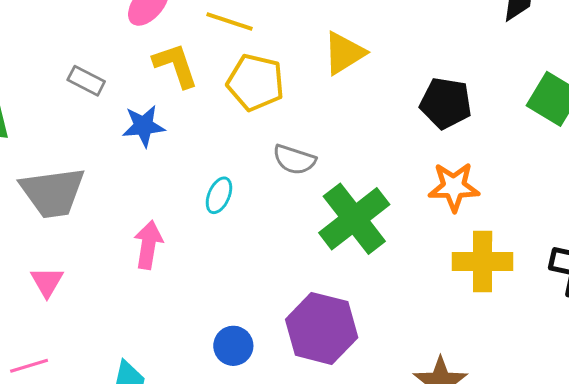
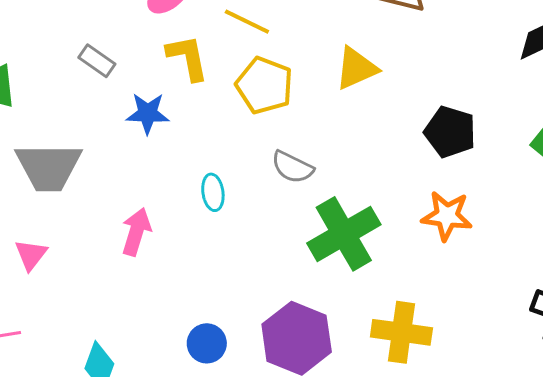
cyan ellipse: (219, 195) -> (213, 192), turned -39
yellow cross: (483, 262) -> (401, 332), moved

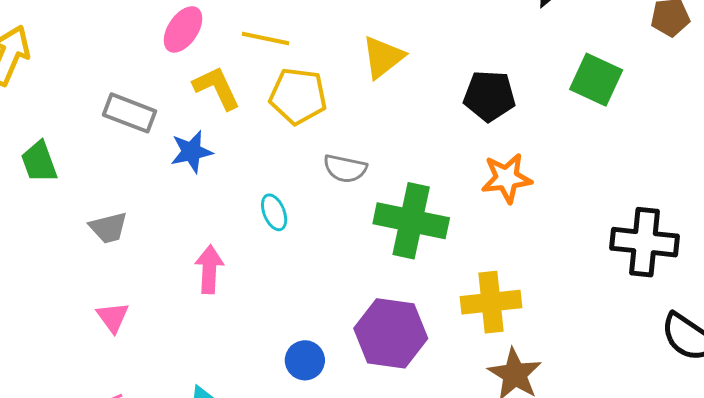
gray rectangle: (97, 61) -> (130, 113), size x1.4
gray trapezoid: (49, 167) -> (108, 228), size x0.6
green cross: (344, 234) -> (411, 221), turned -34

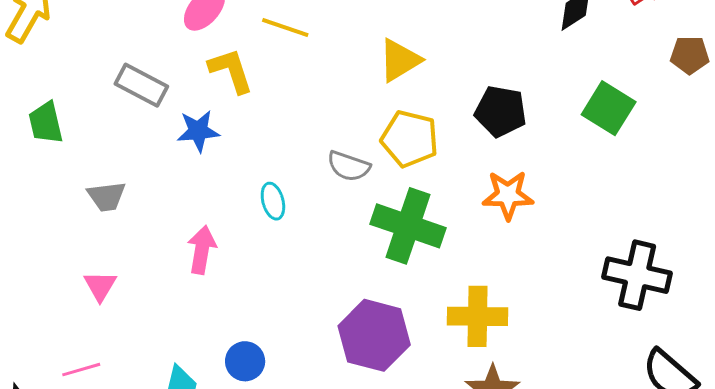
yellow pentagon: (298, 96) -> (410, 139), moved
blue circle: (305, 360) -> (245, 361), moved

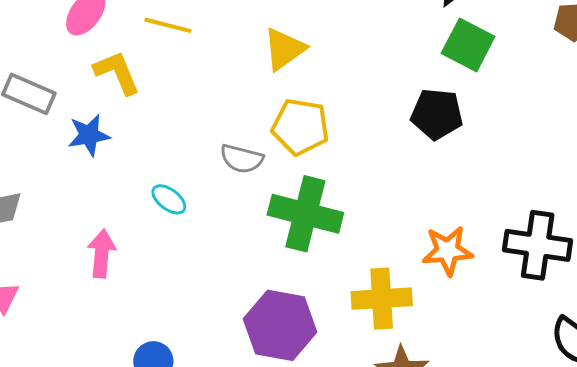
green square: (609, 108) -> (468, 45), moved
black pentagon: (501, 111) -> (437, 114), moved
orange star: (508, 195) -> (448, 251), moved
cyan ellipse: (273, 201) -> (169, 199), turned -33

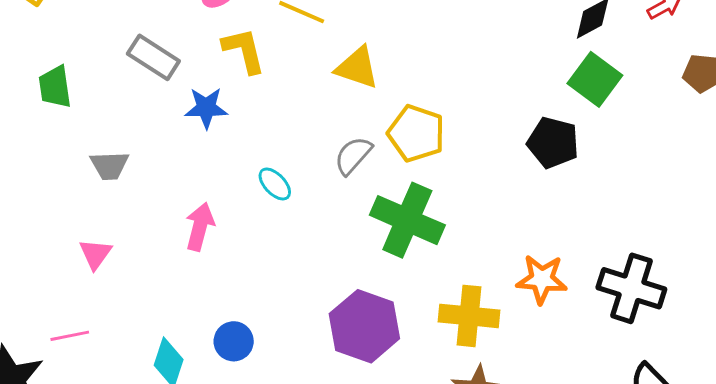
yellow triangle: (284, 49) -> (357, 68), moved, turned 45
gray semicircle: (242, 159) -> (353, 156), turned 108

